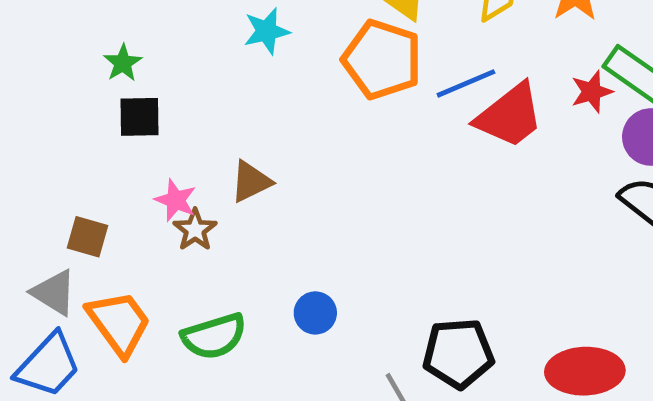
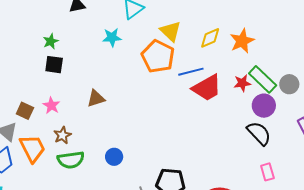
pink star: (176, 200) -> (51, 105), moved
brown star: (195, 230) -> (62, 135), moved

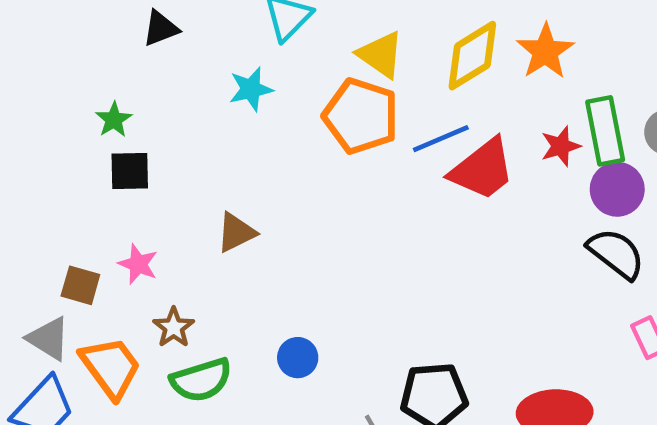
yellow diamond: (210, 38) -> (472, 56), size x1.4
green rectangle: (263, 79) -> (605, 131), turned 44

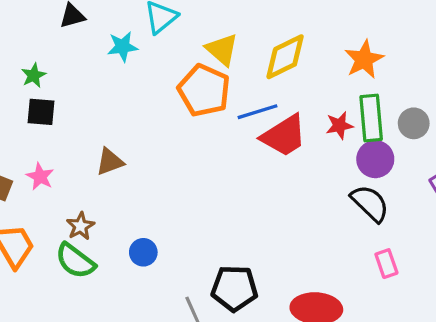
orange star: (545, 51) -> (364, 59), moved
cyan star: (251, 89) -> (122, 47), moved
brown star: (174, 327) -> (80, 226), moved
green semicircle: (201, 380) -> (75, 261), turned 48

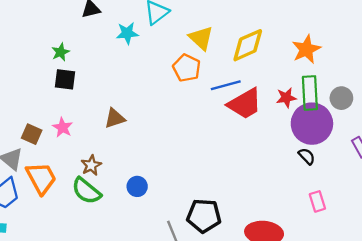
orange pentagon: (204, 90) -> (187, 68), size x0.7
purple circle: (375, 159) -> (312, 124), size x1.5
black semicircle: (370, 203) -> (307, 156), size x0.6

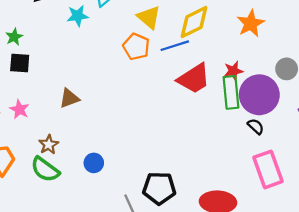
blue line: (226, 85) -> (175, 46), moved
green rectangle: (310, 93) -> (231, 92), moved
pink rectangle: (317, 201) -> (268, 169), size x1.8

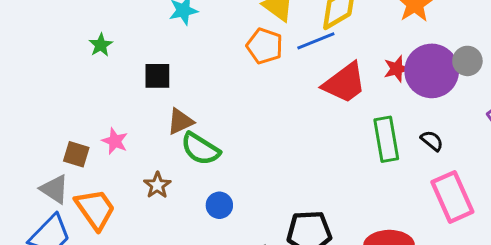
black square: (20, 63) -> (157, 76), moved
green rectangle: (231, 92) -> (386, 139), moved
purple circle: (259, 95) -> (432, 71), moved
green semicircle: (45, 169) -> (200, 149), moved

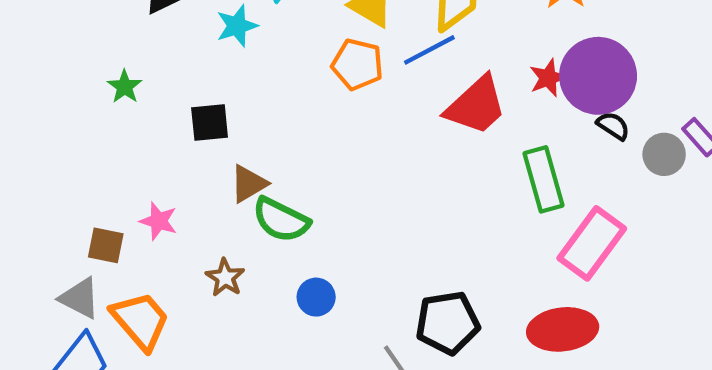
gray circle: (467, 61) -> (664, 154), moved
black semicircle: (432, 141) -> (613, 126), moved
pink rectangle: (452, 197) -> (592, 243), moved, turned 66

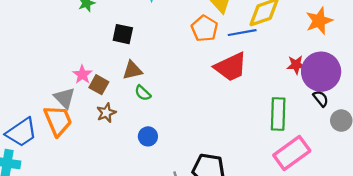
red trapezoid: (476, 105) -> (231, 67), moved
green semicircle: (281, 220) -> (143, 93), size x0.6
brown square: (106, 245) -> (99, 85), moved
gray triangle: (80, 298) -> (64, 98), moved

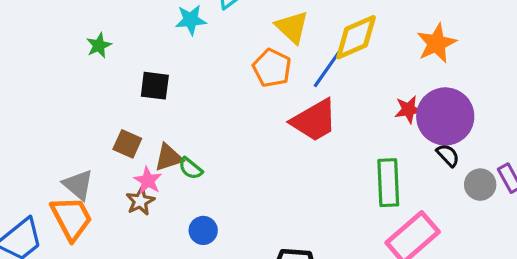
blue line: (242, 33) -> (327, 69), turned -40
brown triangle: (132, 70) -> (169, 157), moved
pink star: (82, 74) -> (148, 181), moved
brown square: (99, 85) -> (127, 144), moved

